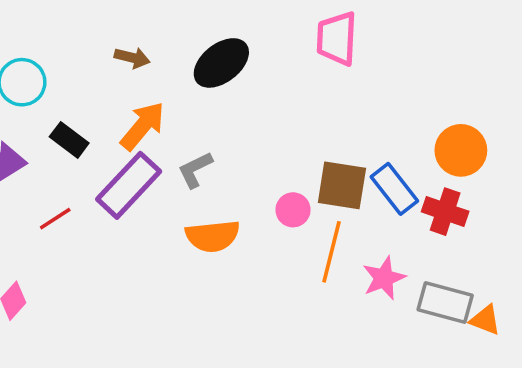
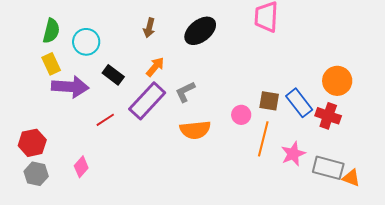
brown arrow: (132, 58) -> (149, 28), turned 90
orange arrow: (143, 126) -> (155, 67), size x0.7
brown square: (342, 185) -> (269, 101), size x0.7

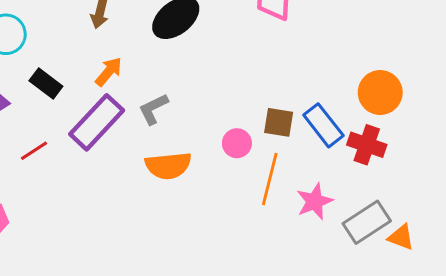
gray rectangle: (328, 168) -> (367, 222), turned -48

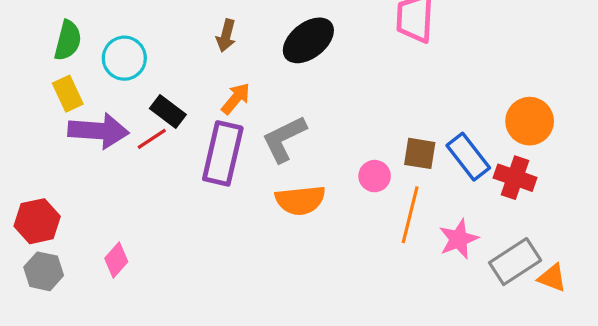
gray L-shape: (153, 109) -> (284, 139), size x1.4
purple rectangle: (97, 122) -> (223, 153), turned -30
red line: (34, 151) -> (152, 139), moved

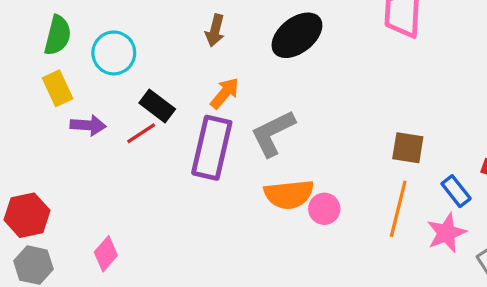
purple arrow: (98, 131) -> (88, 125), size x0.6
blue rectangle: (468, 157) -> (456, 191), moved, size x0.7
pink circle: (375, 176) -> (324, 209), moved

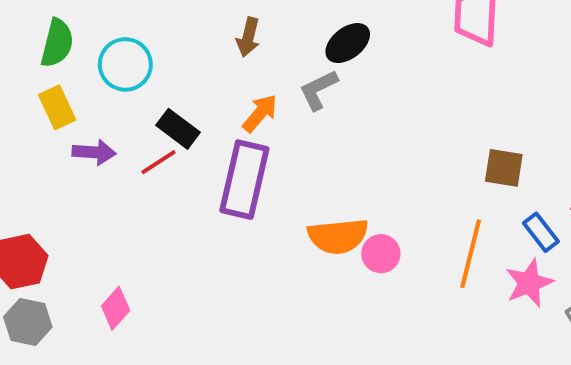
black ellipse: (297, 35) -> (348, 43), size x0.7
gray L-shape: (273, 133) -> (318, 90), moved, size x0.7
brown square: (408, 148) -> (504, 168), moved

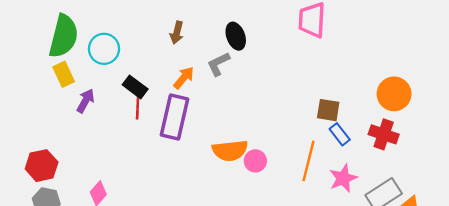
green semicircle: (57, 43) -> (64, 36), size x1.5
black ellipse: (348, 43) -> (236, 36), turned -72
purple arrow: (94, 152) -> (86, 101), turned -65
red line: (159, 162) -> (138, 108), moved, turned -55
blue rectangle: (541, 232) -> (340, 134), moved

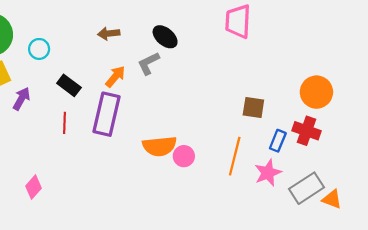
brown arrow: (177, 33) -> (109, 33), turned 70
black ellipse: (236, 36) -> (165, 37), turned -30
cyan circle: (104, 49) -> (39, 49), size x0.7
red line: (138, 108) -> (65, 123), moved
blue rectangle: (340, 134) -> (278, 141), moved, turned 60

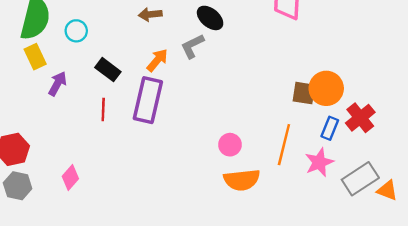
orange circle: (316, 92) -> (326, 88), moved
red cross: (307, 131) -> (360, 118), turned 32
orange semicircle: (160, 146) -> (242, 180), moved

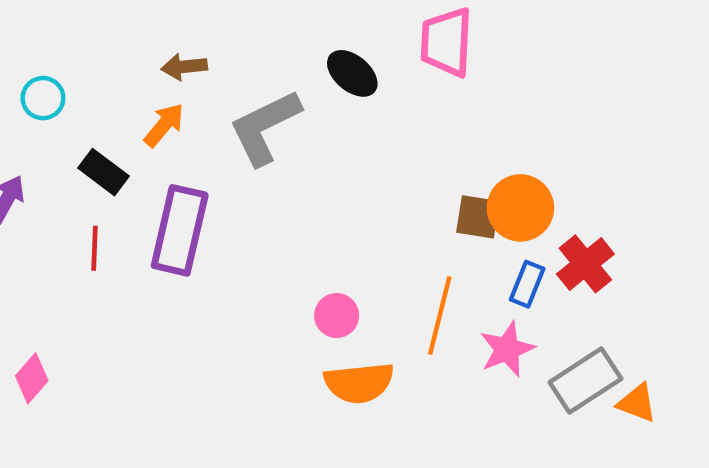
black ellipse: (210, 18) -> (352, 73), moved
gray L-shape: (192, 46) -> (265, 127), size x1.6
orange arrow: (157, 60) -> (164, 125), moved

